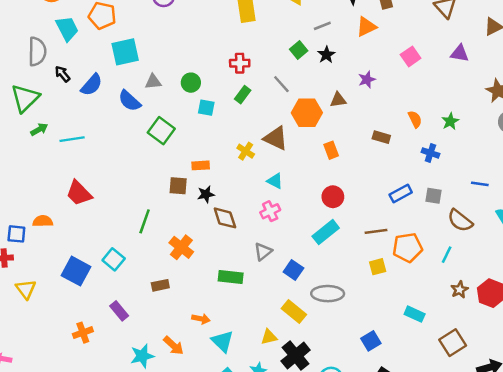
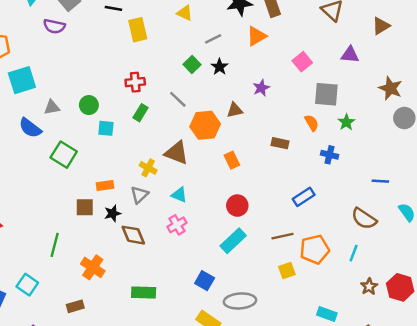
gray square: (433, 196) -> (326, 94), moved, size x1.5
gray triangle: (263, 252) -> (139, 195), moved

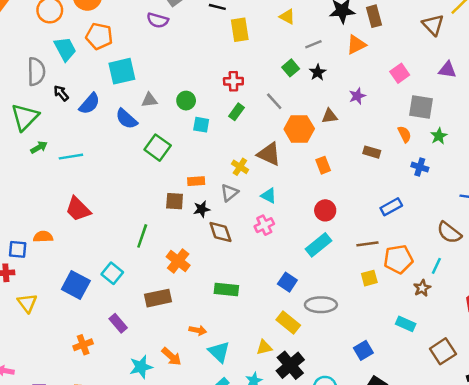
brown star: (369, 287) -> (422, 288), moved
brown rectangle: (75, 306) -> (158, 298), size x1.5

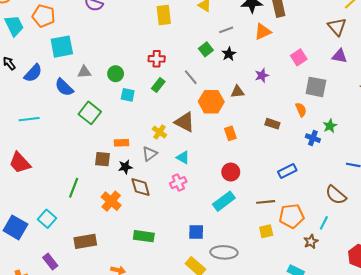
brown triangle: (433, 25) -> (337, 27), moved
green star: (439, 136) -> (330, 126), moved
cyan line: (71, 157) -> (29, 119), moved
orange cross: (178, 261) -> (111, 201), moved
blue square: (287, 282) -> (196, 232), turned -35

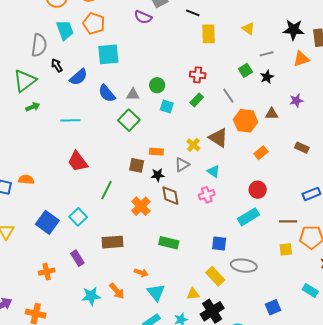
gray triangle: (84, 72) -> (133, 94), moved
orange rectangle: (230, 133) -> (261, 153), turned 64
red trapezoid: (20, 163) -> (78, 161), moved

